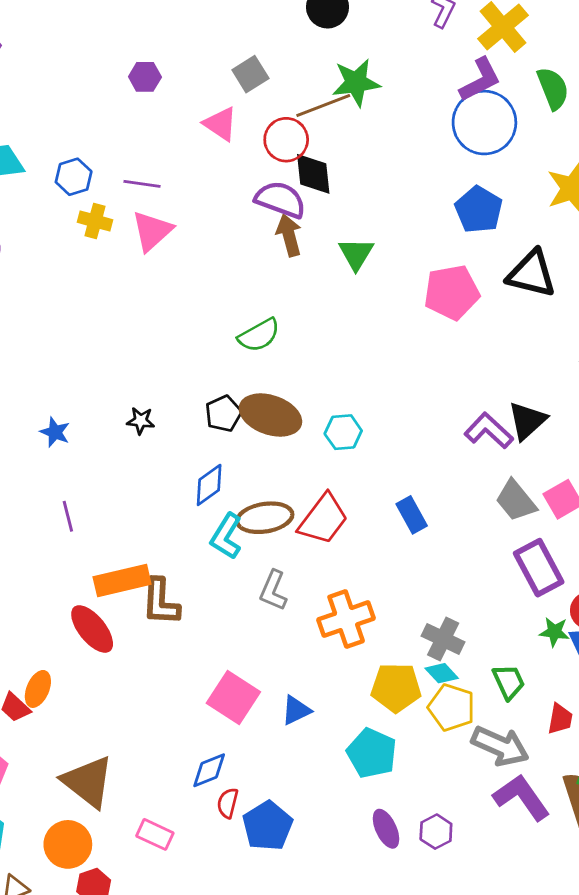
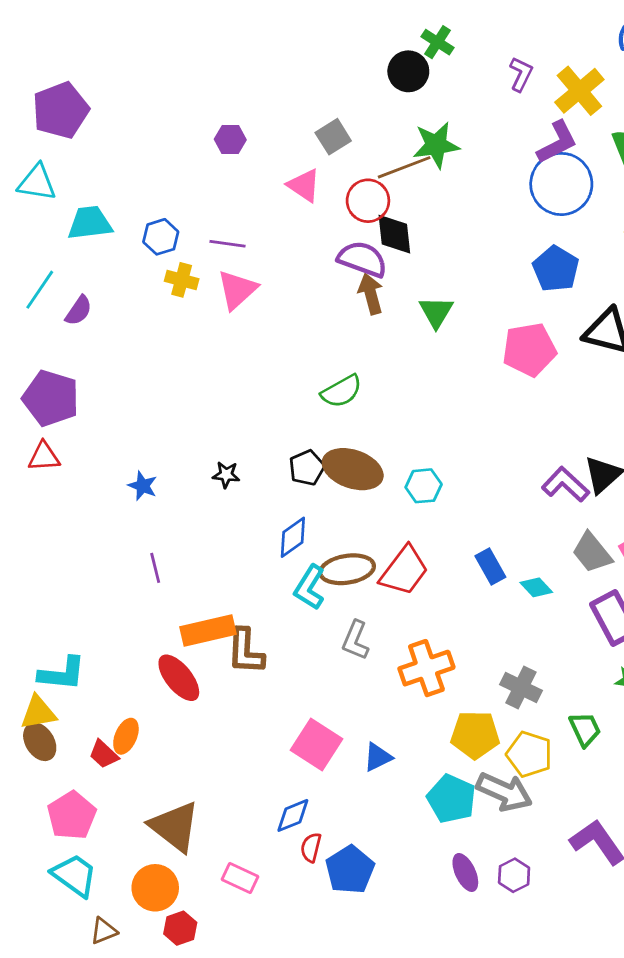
cyan diamond: (442, 673) -> (536, 587), moved
gray arrow: (500, 746) -> (504, 792), moved

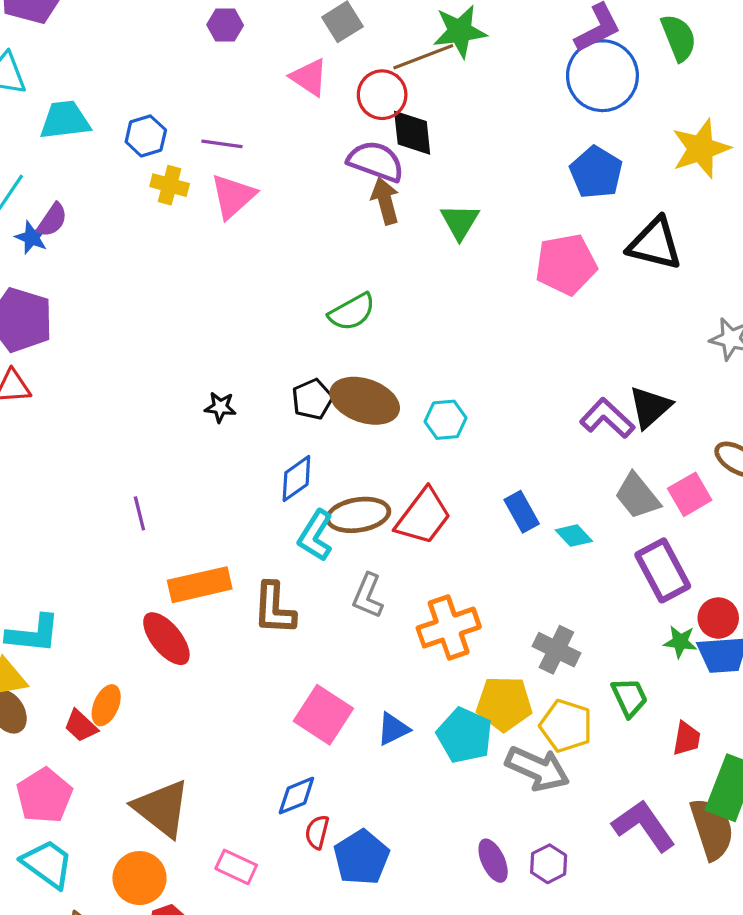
blue star: (143, 486) -> (32, 237), moved
brown L-shape: (246, 651) -> (274, 608), moved
cyan pentagon: (451, 799) -> (465, 735), moved

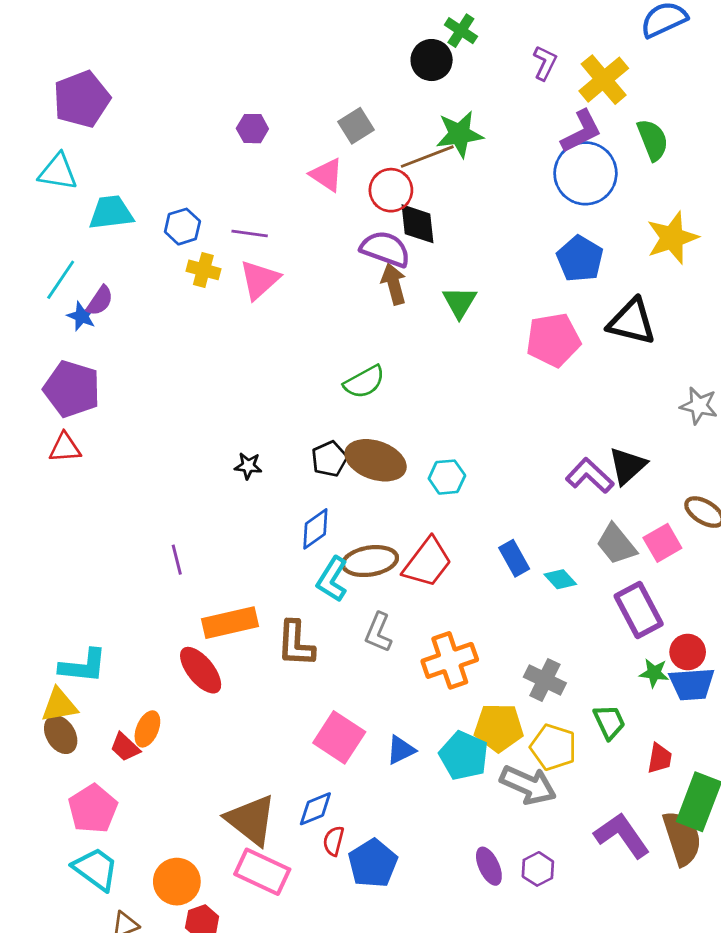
brown triangle: (162, 808) -> (251, 820), moved
pink rectangle: (236, 867) -> (262, 872), size x1.5

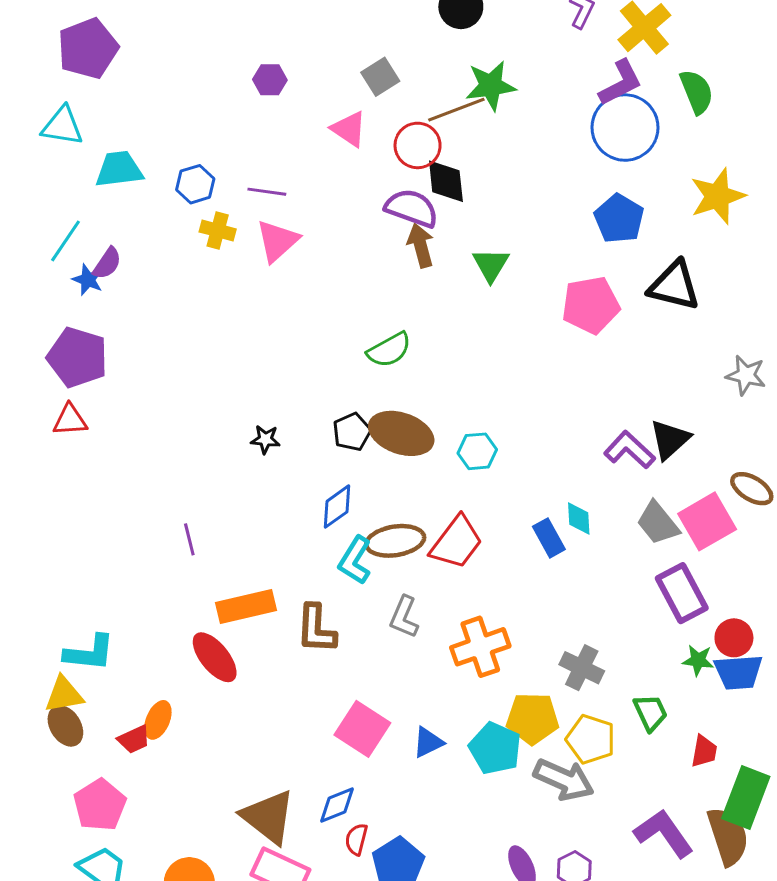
pink square: (662, 543) -> (707, 521), size x1.4
cyan diamond: (560, 579) -> (579, 518), moved, turned 40
red trapezoid: (125, 747) -> (134, 739), turned -68

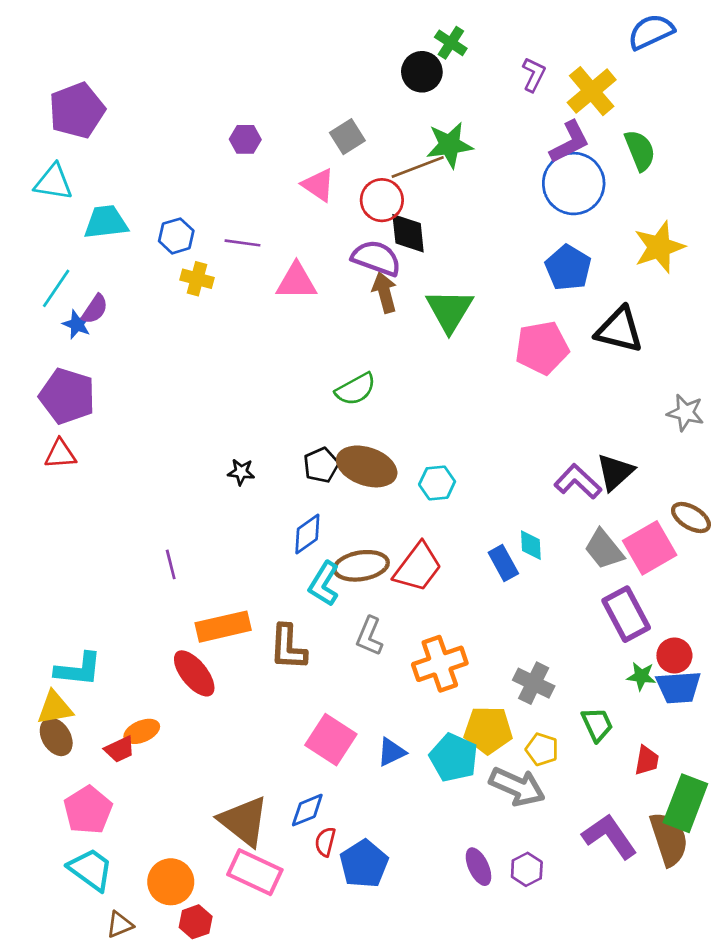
pink triangle: (277, 241) -> (296, 282), moved, turned 42
green triangle: (491, 265) -> (449, 311), size x1.4
orange ellipse: (158, 720) -> (142, 731), turned 44
yellow pentagon: (591, 739) -> (542, 749), size x0.7

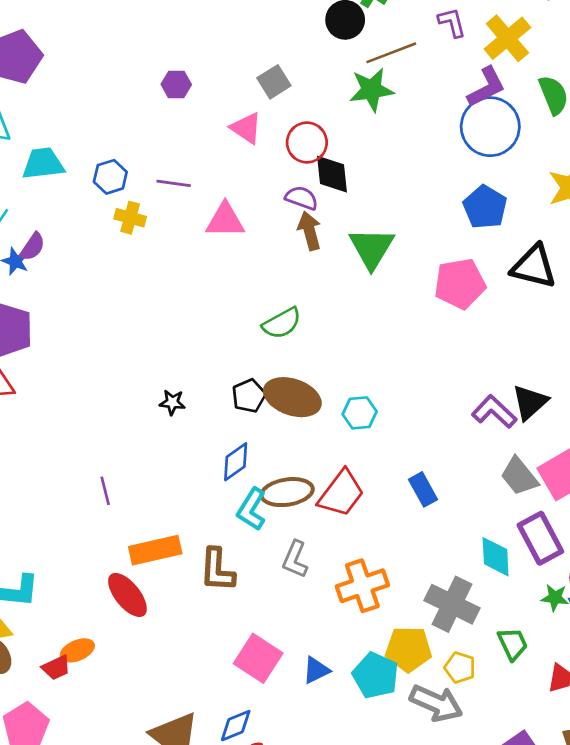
purple L-shape: (534, 75) -> (452, 22), turned -40
brown line: (418, 167) -> (391, 53), moved
purple semicircle: (376, 258) -> (302, 198), size x0.7
cyan diamond: (531, 545) -> (496, 557), moved, size x1.4
gray cross: (534, 683) -> (452, 604), size x1.4

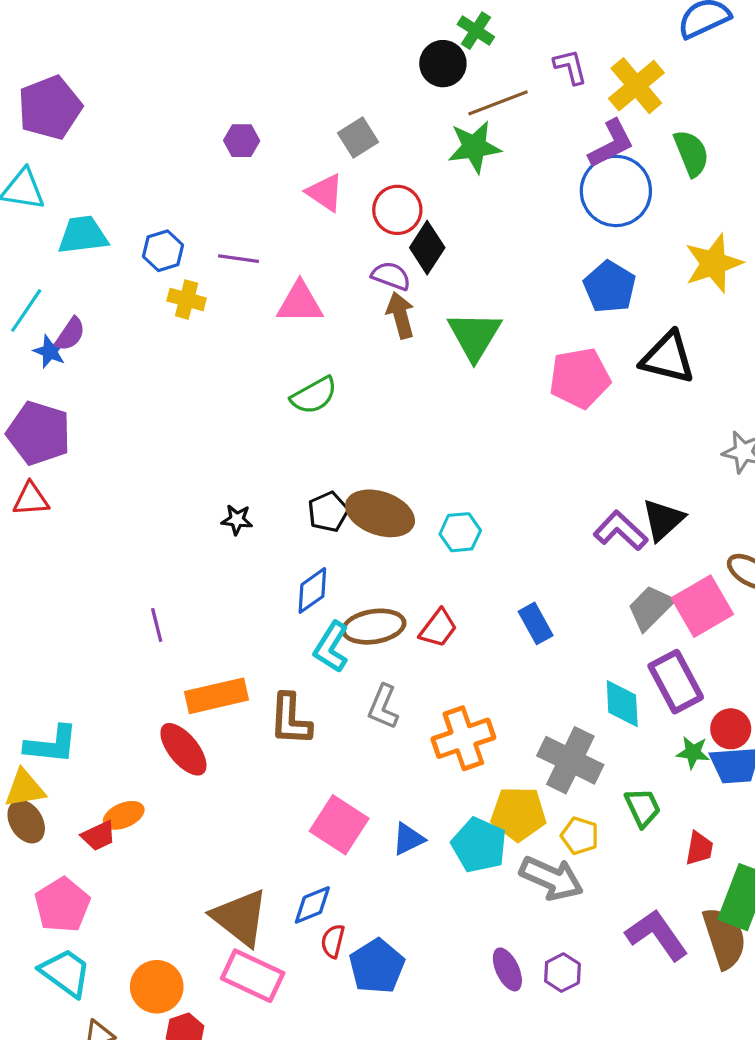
black diamond: (332, 174) -> (427, 248), turned 39
green semicircle: (282, 323) -> (314, 395), moved
gray trapezoid: (519, 476) -> (651, 608), turned 84
red trapezoid: (341, 493) -> (438, 628), size x0.7

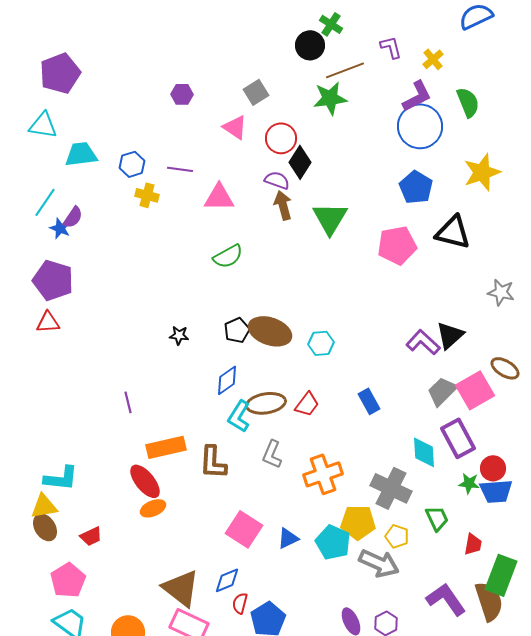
yellow cross: (636, 86) -> (433, 59), size x0.6
orange ellipse: (124, 815) -> (153, 508), moved

